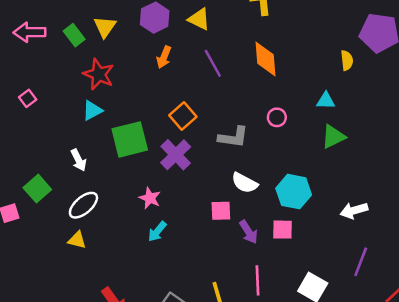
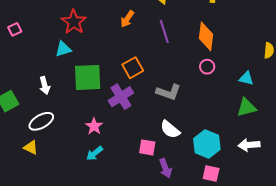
pink circle: (277, 117) -> (207, 67), moved
white arrow: (354, 210) -> (249, 145), moved
pink square: (282, 230) -> (211, 174), moved

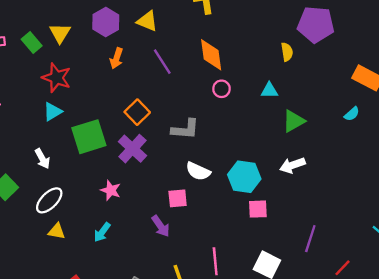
green triangle: (246, 108) -> (293, 121), moved
yellow triangle: (31, 147) -> (57, 231), moved
cyan arrow: (94, 153) -> (102, 232), moved
purple arrow: (165, 168) -> (161, 226), moved

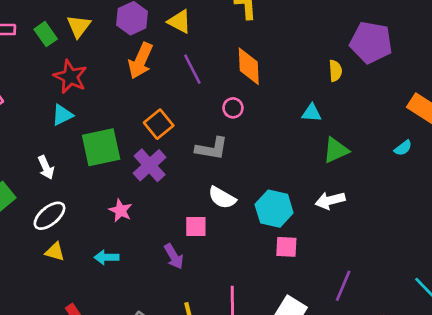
orange arrow: (116, 58) -> (141, 61), size x1.5
pink circle: (221, 89) -> (233, 108), moved
cyan arrow: (102, 232) -> (106, 257), turned 48

